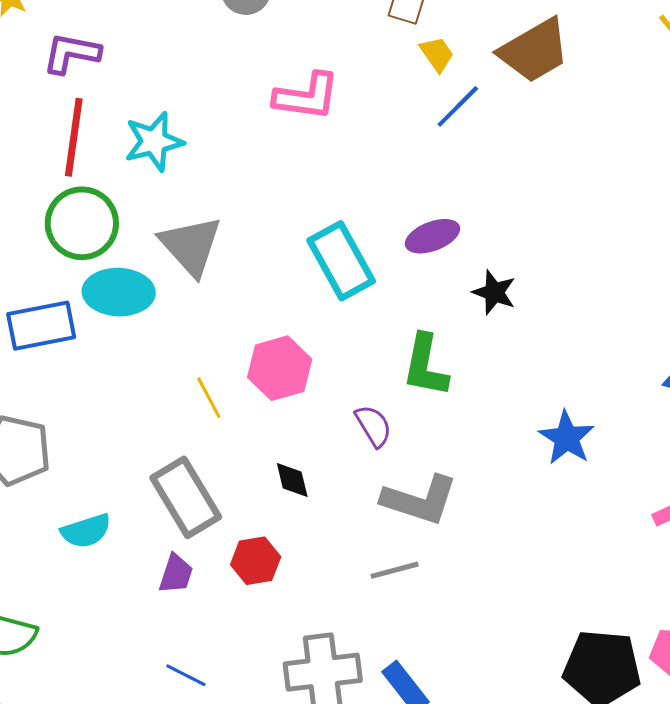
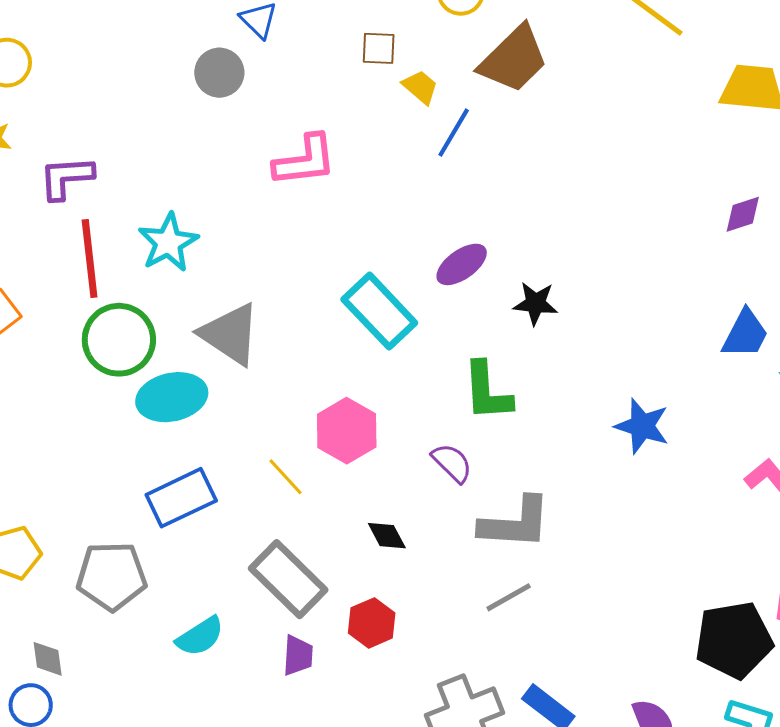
blue rectangle: (41, 326) -> (181, 498), moved

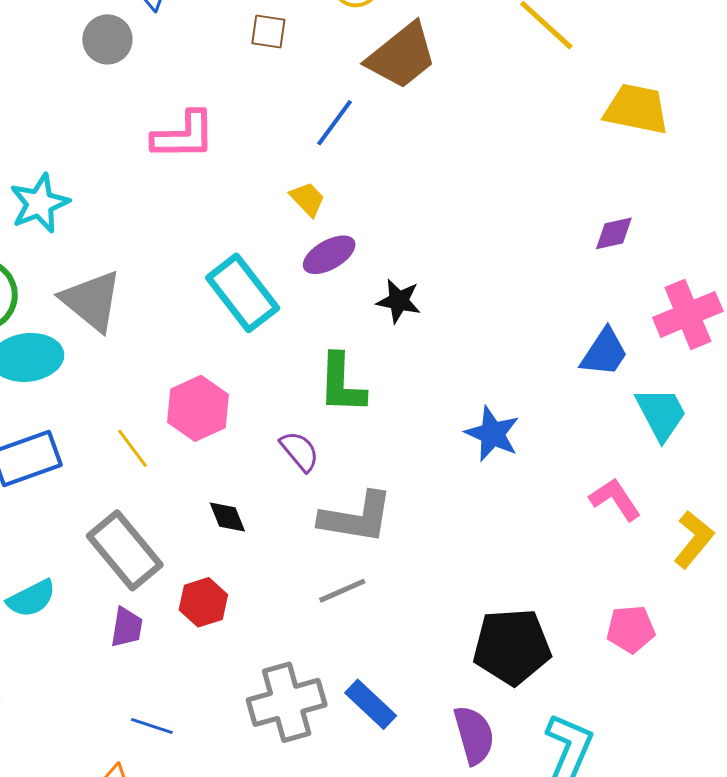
yellow trapezoid: (420, 87) -> (307, 199), moved
black pentagon: (734, 640) -> (512, 647), moved

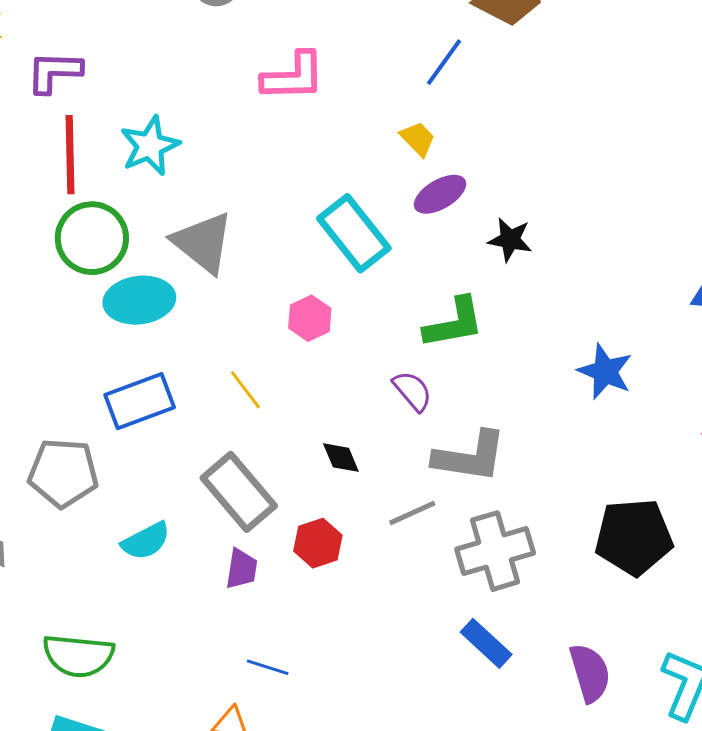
green L-shape: (342, 384) -> (454, 323), turned -102
pink hexagon: (198, 408) -> (310, 318), moved, size x0.7
gray line: (342, 591) -> (412, 513), moved
black pentagon: (512, 647) -> (634, 537), moved
gray cross: (287, 702) -> (495, 551), moved

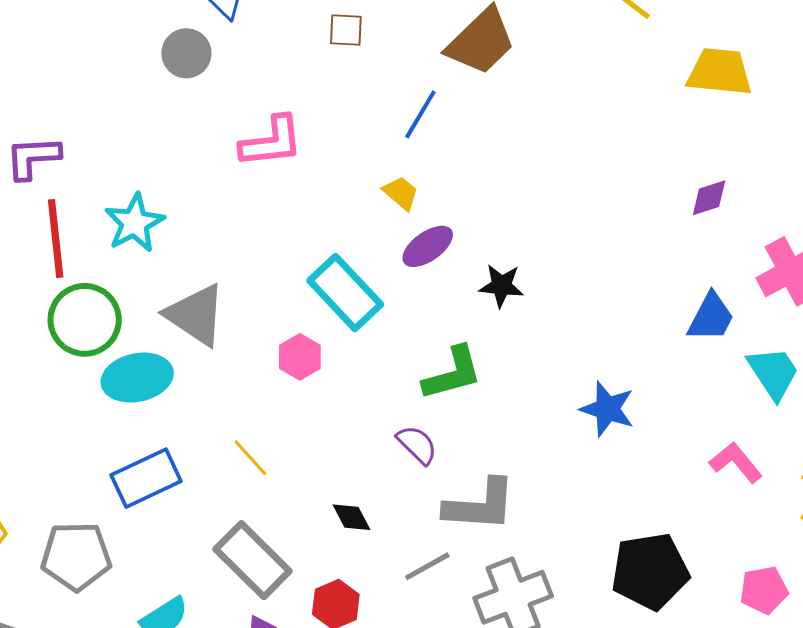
pink hexagon: (310, 318) -> (300, 357), moved

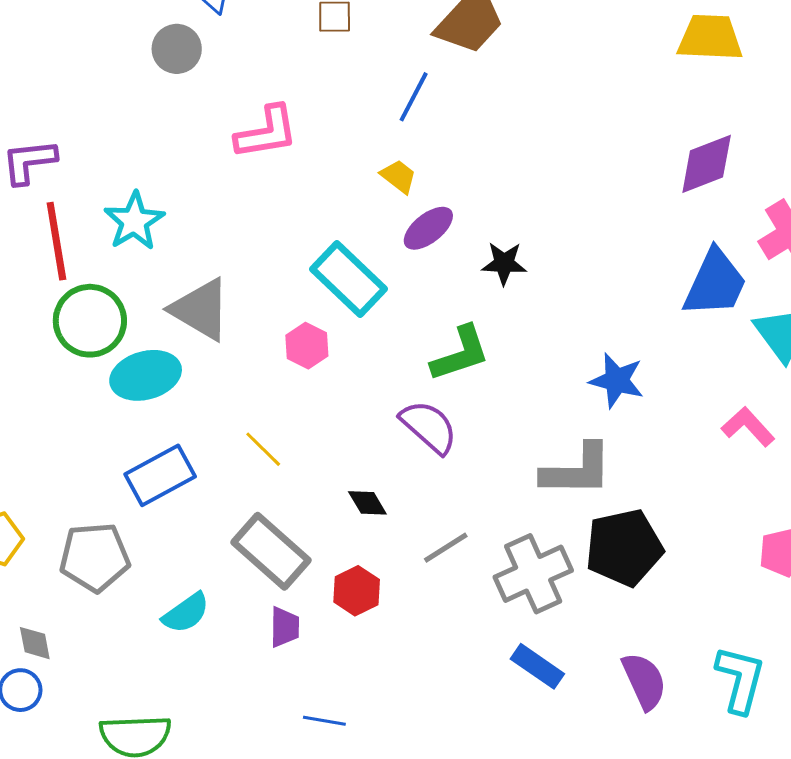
purple diamond: (709, 198) -> (707, 164), size x1.6
blue trapezoid: (711, 317) -> (715, 283), size x1.4
purple semicircle: (417, 445) -> (429, 427), size x1.4
gray L-shape: (480, 505) -> (577, 470), moved
black pentagon: (650, 571) -> (624, 548), moved

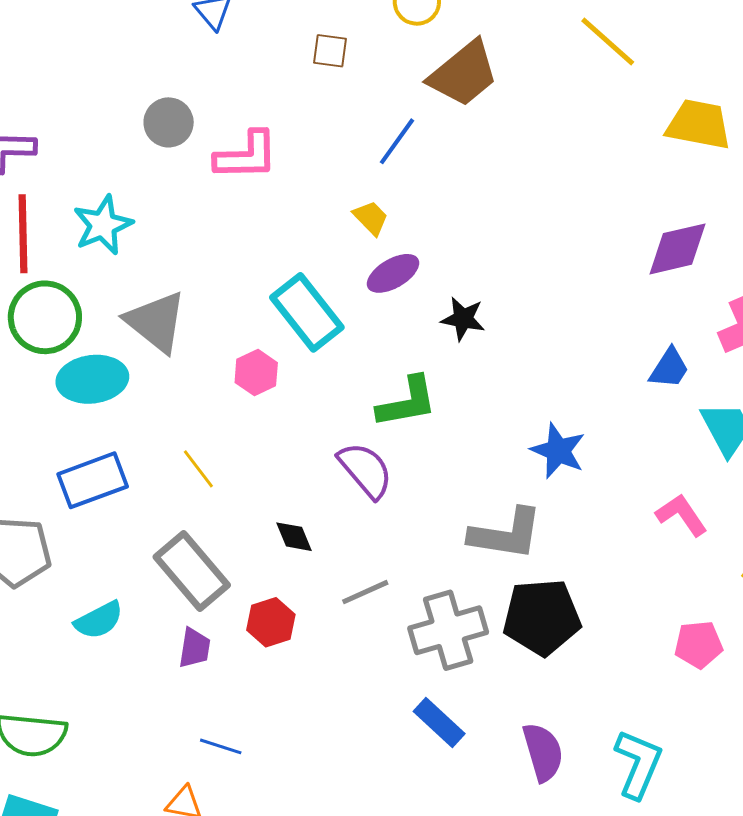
gray circle: (177, 49) -> (169, 122), moved
blue trapezoid: (715, 283) -> (669, 368), size x0.6

